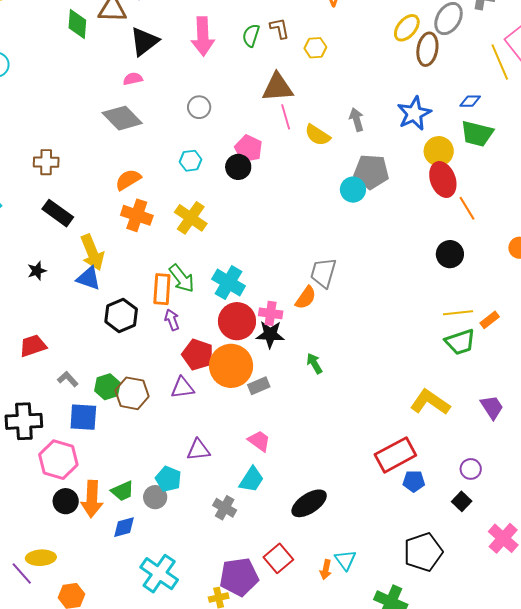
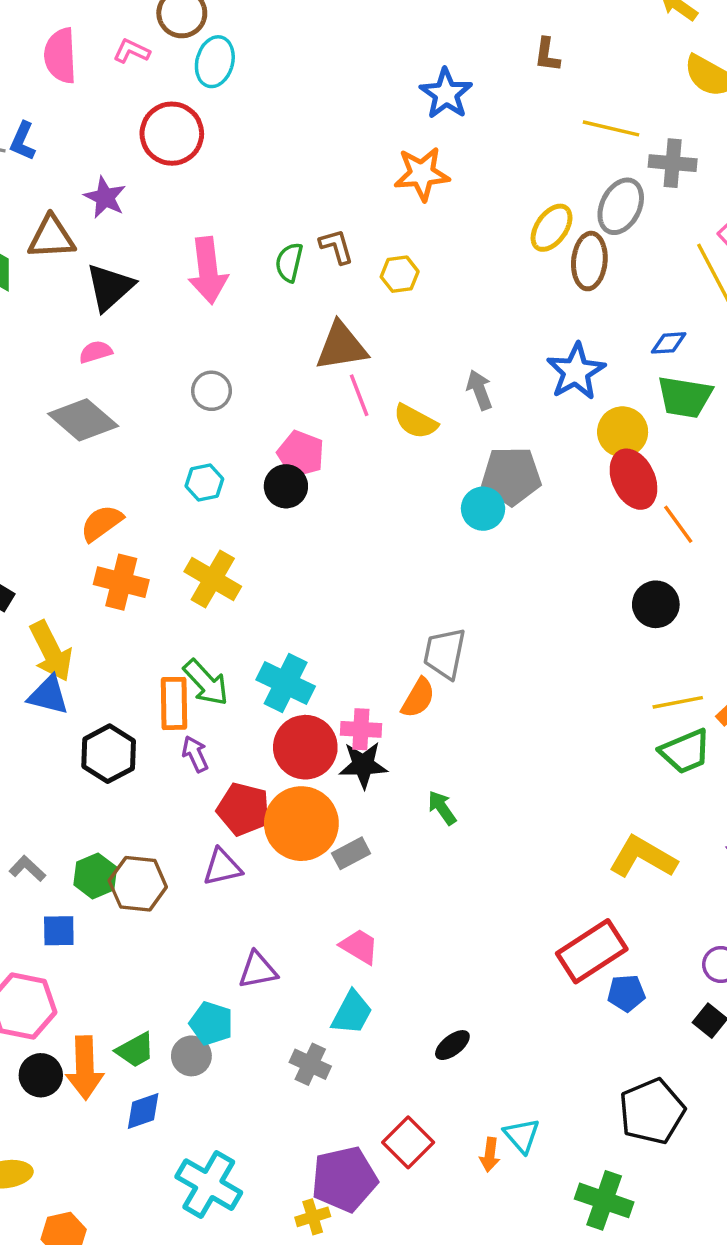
blue square: (83, 417) -> (59, 931), size x0.7
black ellipse: (309, 503) -> (452, 1045), size x0.6

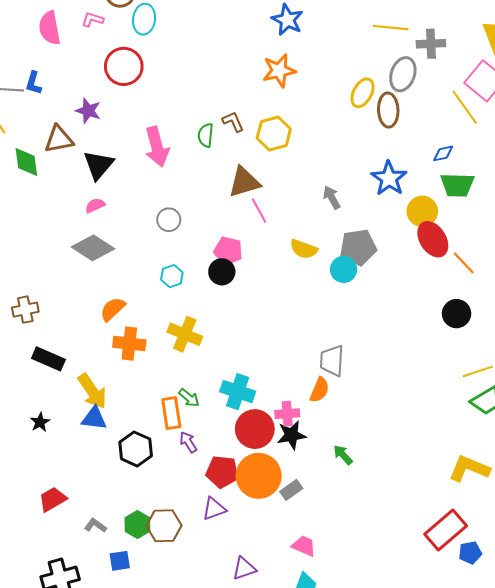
yellow hexagon: (400, 274) -> (274, 133), size x1.5
yellow semicircle: (415, 422) -> (304, 249), moved
green arrow: (206, 683) -> (189, 398), size x0.7

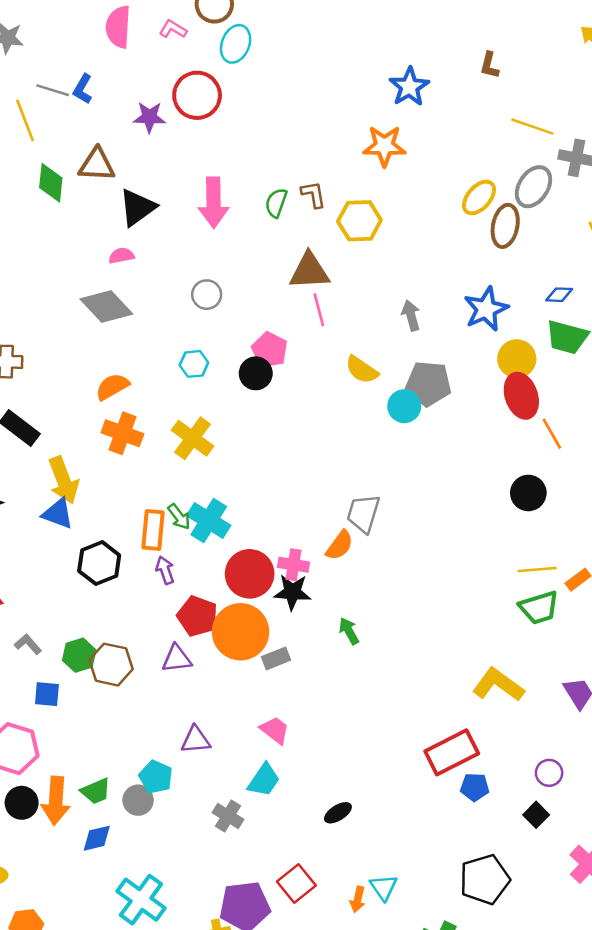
purple star: (88, 111) -> (149, 117), moved, turned -30
cyan cross: (238, 392) -> (209, 521), moved

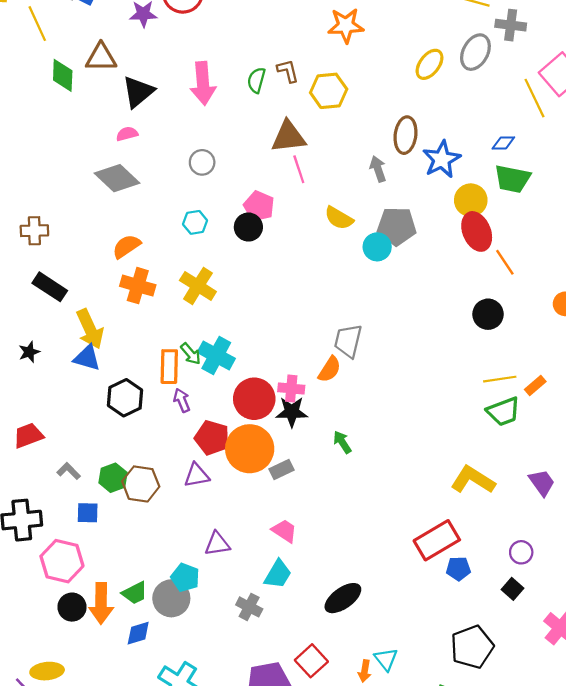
brown ellipse: (505, 226) -> (405, 135), moved
gray circle: (138, 800) -> (171, 598), size x1.4
black ellipse: (338, 813) -> (343, 598), size x1.6

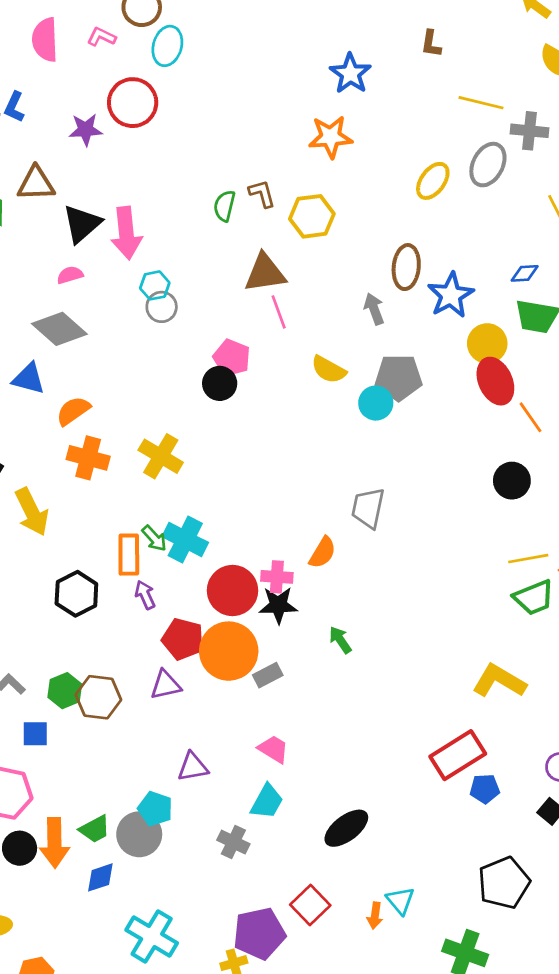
pink arrow: (203, 83) -> (126, 233), moved
cyan hexagon: (195, 222) -> (155, 285), moved
gray trapezoid: (348, 341) -> (368, 508), moved
blue triangle: (87, 358) -> (29, 379), moved

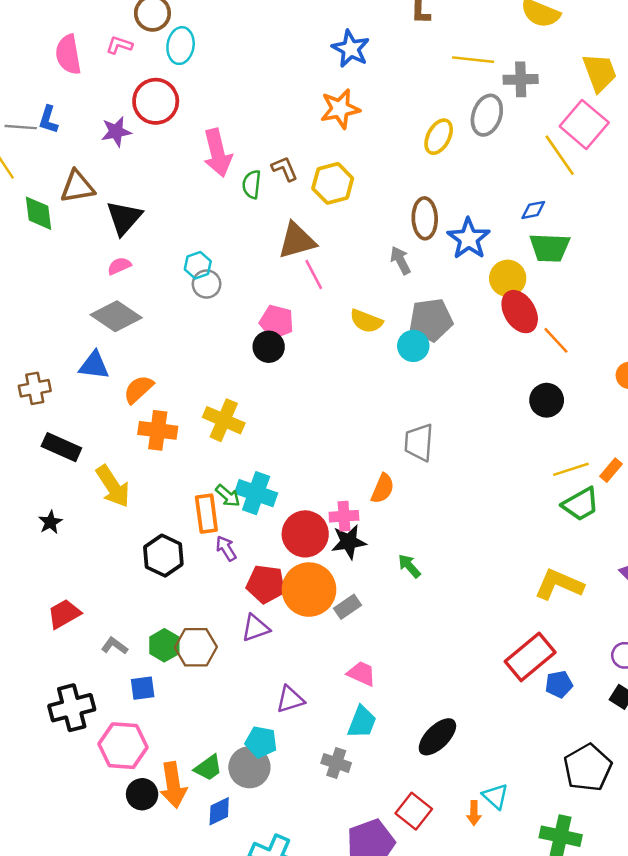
pink arrow: (126, 233) -> (218, 153), moved

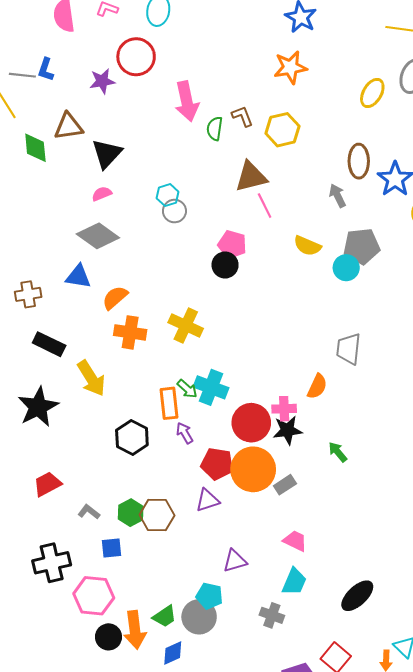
black star: (50, 522) -> (38, 407), size x2.0

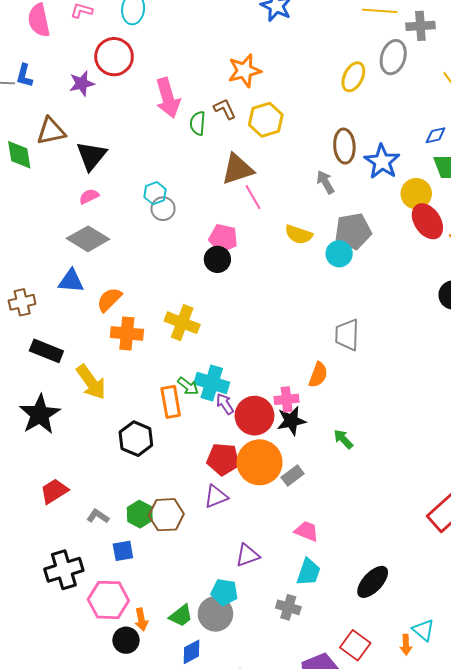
orange star: (290, 67) -> (244, 71), moved
purple arrow: (185, 433) -> (225, 404), moved
orange arrow: (135, 630) -> (141, 620), moved, size x0.6

